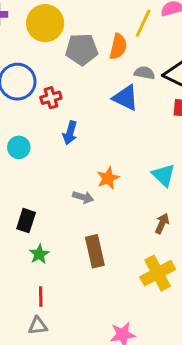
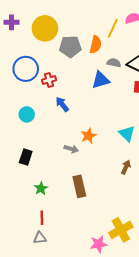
blue triangle: (126, 98) -> (101, 80), turned -42
blue arrow: (70, 133) -> (62, 104), turned 126
black rectangle: (26, 221) -> (26, 157), moved
yellow cross: (158, 273) -> (121, 230), moved

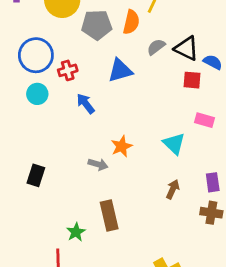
gray semicircle: (114, 63) -> (156, 47), turned -48
blue triangle: (101, 80) -> (120, 70), moved
cyan circle: (27, 114) -> (37, 94), moved
green star: (41, 188) -> (76, 232), moved

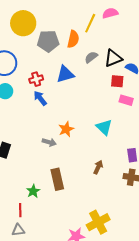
black triangle: (186, 48) -> (113, 58), turned -48
red cross: (68, 70) -> (36, 79), moved
pink rectangle: (204, 120) -> (126, 100), moved
brown arrow: (173, 189) -> (98, 167), moved

